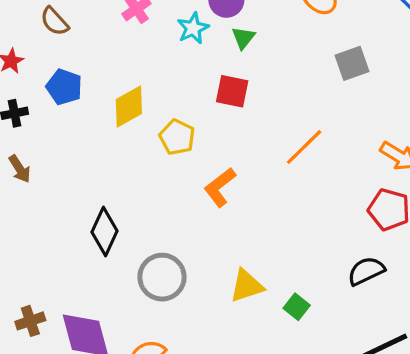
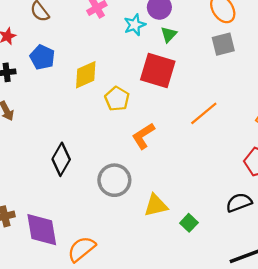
gray square: (352, 63) -> (223, 44), moved
red square: (232, 91) -> (158, 71), size x1.5
gray circle: (162, 277) -> (114, 180), moved

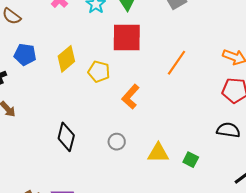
gray circle: (114, 180) -> (117, 142), size x0.6
black semicircle: (239, 203) -> (228, 130), turned 45
yellow triangle: (156, 205) -> (158, 153), turned 30

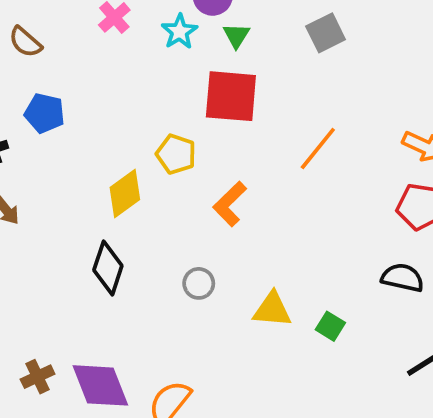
yellow diamond: (66, 59) -> (125, 193), moved

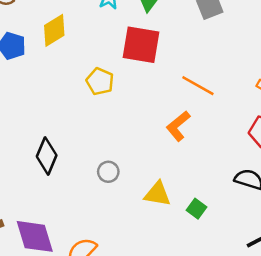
orange line: (318, 149) -> (198, 86), turned 76
yellow diamond: (125, 193) -> (54, 30), moved
orange L-shape: (230, 204) -> (178, 126), moved

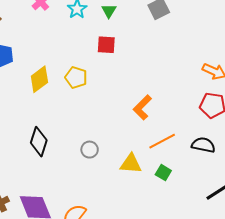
yellow diamond: (54, 30) -> (39, 79), moved
red square: (141, 45) -> (106, 45), size x0.6
orange line: (198, 86) -> (162, 141), moved, turned -52

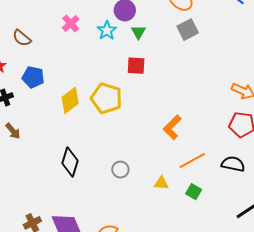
yellow pentagon: (76, 78) -> (106, 98), size x1.4
yellow triangle: (131, 164) -> (161, 183), size x0.7

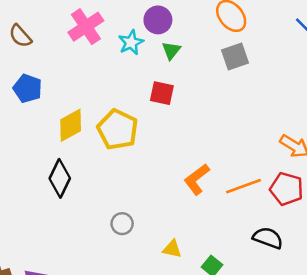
pink cross: (71, 23) -> (86, 27), size x1.5
orange line: (192, 160) -> (244, 186), moved
black diamond: (70, 162) -> (60, 178), moved

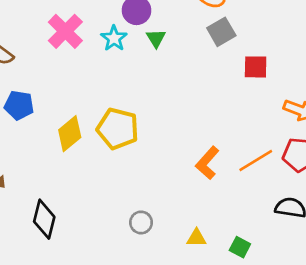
red square: (162, 93) -> (256, 67), moved
black diamond: (60, 178) -> (44, 219), moved

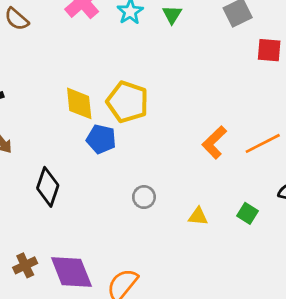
blue pentagon: (19, 105) -> (101, 139), moved
yellow diamond: (70, 134) -> (79, 103), turned -60
green square: (240, 247) -> (248, 213), moved

